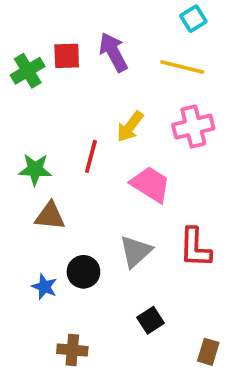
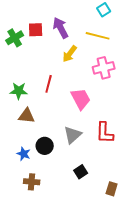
yellow arrow: (130, 127) -> (70, 54), moved
pink trapezoid: (151, 184) -> (81, 99), turned 30
brown cross: (72, 350) -> (32, 182), moved

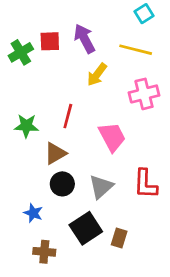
brown triangle: (27, 116) -> (55, 153), moved, turned -36
black circle: (45, 146) -> (62, 184), moved
black square: (81, 172) -> (86, 228), moved, size x1.6
brown rectangle: (112, 189) -> (119, 238), moved

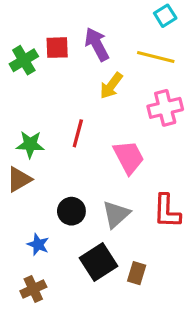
brown triangle: (55, 153) -> (19, 179), moved
brown cross: (44, 252) -> (33, 289), moved, turned -30

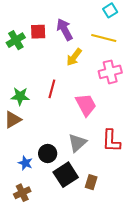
black circle: (71, 211) -> (48, 154), moved

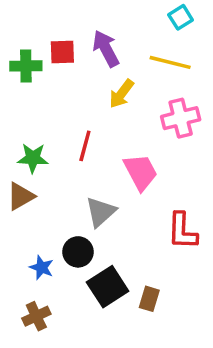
green cross: (16, 40) -> (26, 66), turned 30
gray triangle: (77, 143) -> (101, 212), moved

